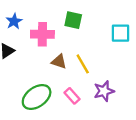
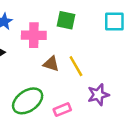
cyan square: (121, 33) -> (114, 22), moved
pink rectangle: (72, 96) -> (62, 110), moved, turned -70

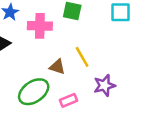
brown triangle: (51, 64) -> (57, 67), moved

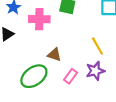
yellow line: (82, 57) -> (97, 46), moved
pink rectangle: (68, 100) -> (71, 76), moved, turned -32

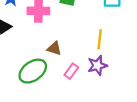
yellow line: (97, 46) -> (100, 39), turned 36

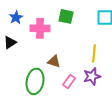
green ellipse: (33, 71) -> (35, 81), turned -45

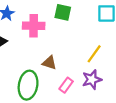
yellow line: (94, 53) -> (94, 54), turned 30

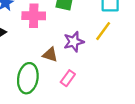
yellow line: (94, 54) -> (103, 31), moved
purple star: (92, 80) -> (74, 42), moved

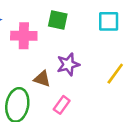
yellow line: (103, 31) -> (115, 74), moved

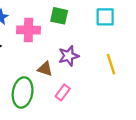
yellow line: (115, 74) -> (111, 64), turned -54

